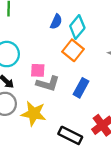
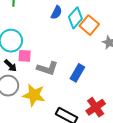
orange square: (73, 50) -> (89, 25), moved
pink square: (38, 70) -> (25, 56), moved

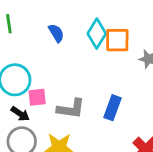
blue semicircle: (56, 12) -> (56, 33), moved, turned -48
orange square: (89, 25) -> (117, 40), turned -30

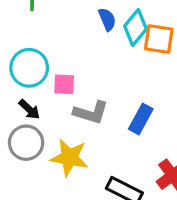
blue semicircle: (56, 33) -> (107, 19), moved
pink square: (37, 97) -> (64, 84), moved

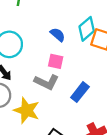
blue semicircle: (107, 19) -> (58, 35), moved, turned -35
pink square: (64, 84) -> (56, 61), moved

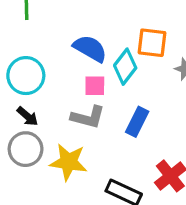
cyan diamond: (87, 29) -> (125, 67), moved
blue semicircle: (58, 35) -> (90, 48), size x1.5

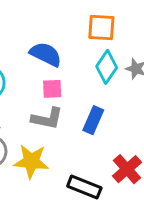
orange square: (152, 43) -> (101, 28), moved
cyan diamond: (125, 67) -> (107, 67), moved

